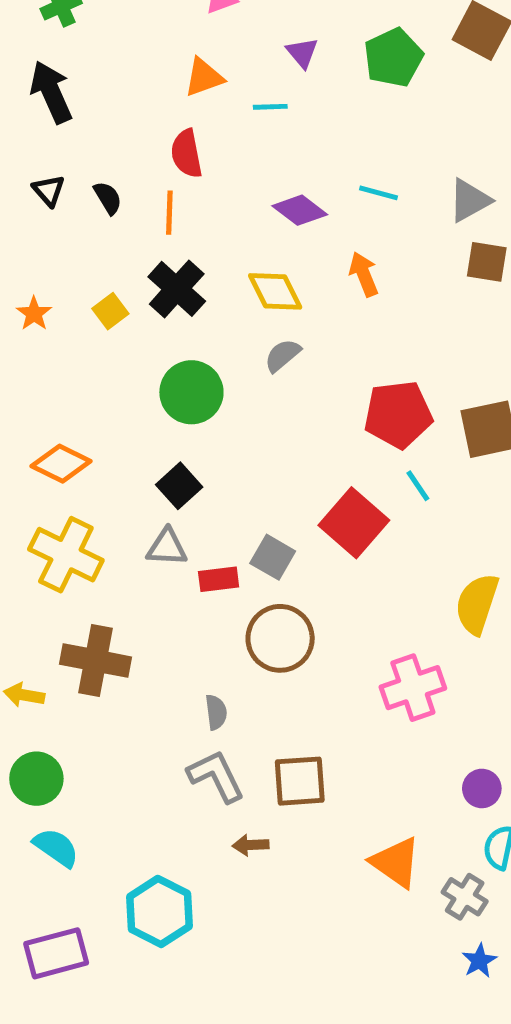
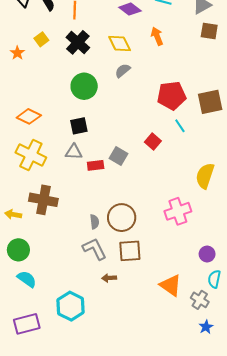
yellow square: (110, 311) -> (41, 39), moved
black square: (179, 486) -> (79, 126), turned 30
red square: (354, 523) -> (153, 141), size x0.6
brown circle: (280, 638) -> (122, 218), moved

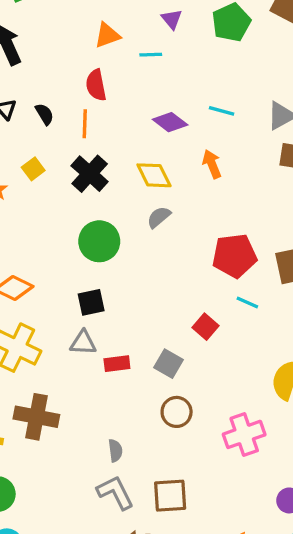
cyan line: (180, 126) -> (247, 302), turned -32
gray square: (118, 156) -> (168, 364), moved
brown circle: (122, 218) -> (177, 412), moved, size x0.7

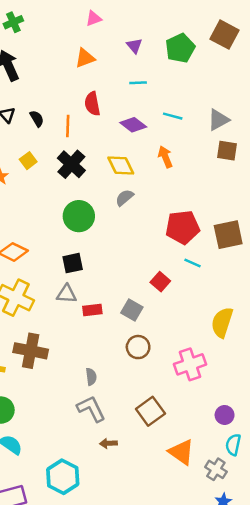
cyan line: (151, 55) -> (138, 83), moved
red semicircle: (96, 85) -> (92, 104), moved
brown square: (170, 496) -> (150, 411), moved, turned -32

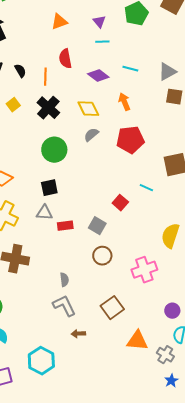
purple triangle: (134, 46) -> (99, 22), moved
red pentagon: (183, 227) -> (130, 140), moved
orange triangle: (181, 452) -> (137, 341), turned -30

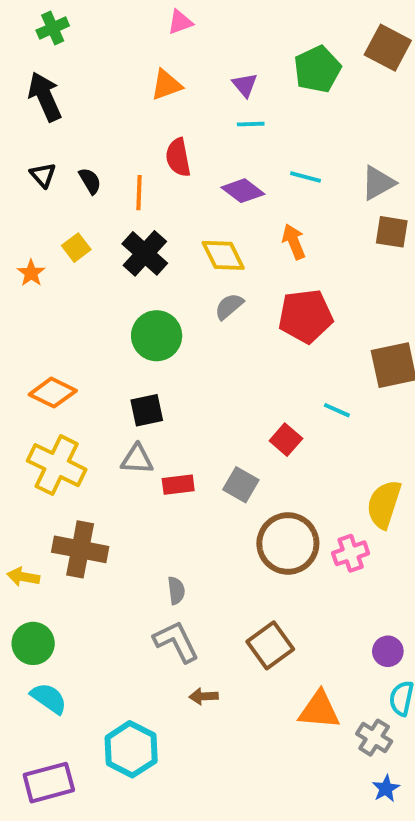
brown circle: (102, 256) -> (288, 543), moved, size x1.6
pink cross: (144, 270) -> (351, 553), moved, size x0.7

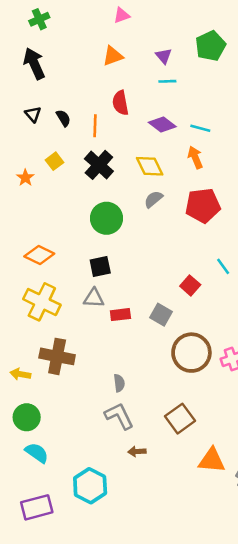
cyan line: (306, 177) -> (200, 128), moved
cyan line: (337, 410) -> (223, 266), turned 30

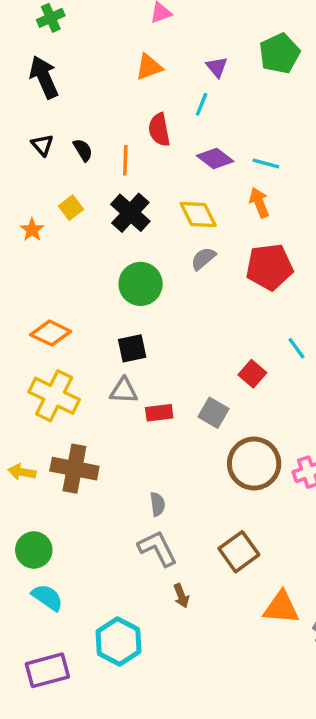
cyan line: (167, 81) -> (202, 104), moved, turned -66
yellow arrow: (20, 374) -> (22, 472), moved
brown arrow: (137, 451) -> (181, 596), turned -108

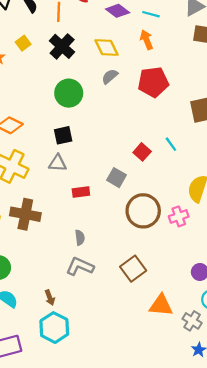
cyan line: (296, 348) -> (171, 144), moved
red rectangle: (159, 413) -> (81, 192), moved
gray L-shape: (157, 548) -> (80, 266), turned -40
brown arrow: (181, 596) -> (50, 298), moved

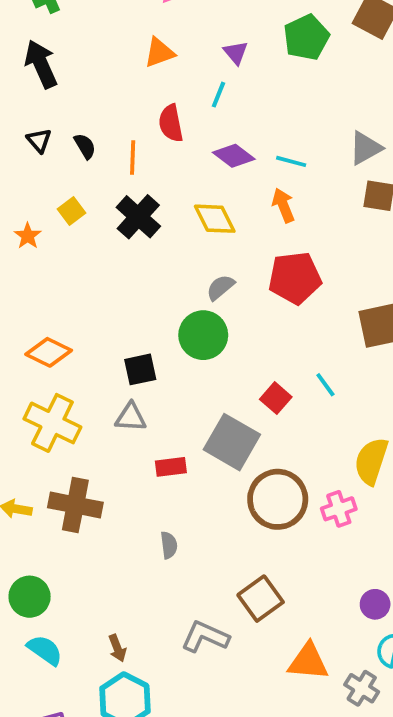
gray semicircle: (110, 76) -> (220, 287), moved
green circle: (69, 93) -> (203, 335), moved
gray square: (116, 178) -> (232, 442), size x1.6
gray L-shape: (80, 266) -> (205, 637), moved

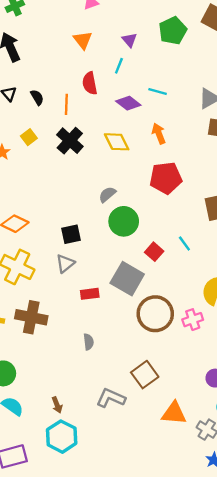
orange triangle: (159, 53) -> (83, 40), turned -48
cyan line: (291, 161) -> (158, 91), moved
gray semicircle: (220, 287) -> (107, 194), moved
green circle: (203, 335) -> (124, 221), moved
gray triangle: (131, 417) -> (65, 263), turned -42

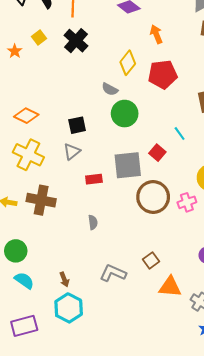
yellow diamond: (117, 142) -> (128, 63), moved, turned 65
gray semicircle: (107, 194) -> (110, 89), turned -112
red square: (154, 252) -> (157, 153), moved
gray square: (127, 279) -> (128, 165), turned -36
brown square: (145, 375) -> (151, 260), moved, size x0.7

